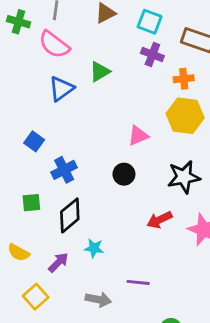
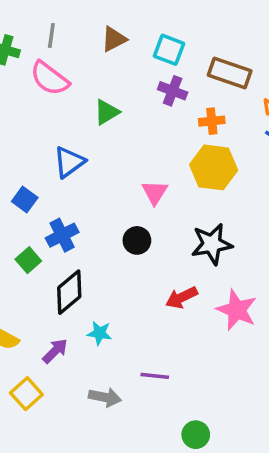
blue triangle: (61, 89) -> (69, 162), moved
pink triangle: (138, 136) -> (155, 192), turned -35
green square: (31, 203) -> (28, 260), moved, turned -36

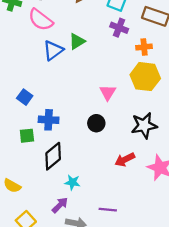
blue triangle: (69, 162) -> (53, 50), moved
blue cross: (62, 235) -> (49, 120), turned 30
green square: (28, 260) -> (27, 136), turned 35
purple arrow: (55, 351) -> (60, 205), moved

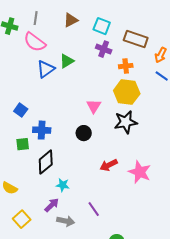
black star: (144, 125) -> (126, 122), moved
purple line: (108, 210) -> (94, 209), turned 49

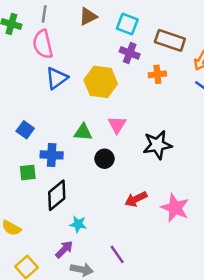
pink semicircle: (35, 42) -> (43, 44), turned 40
green triangle: (67, 61) -> (83, 132), moved, turned 35
yellow hexagon: (127, 92) -> (101, 82), moved

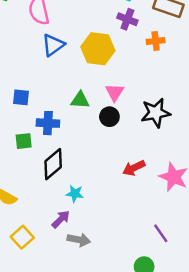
blue square: (25, 130) -> (21, 97), turned -30
black circle: (105, 159) -> (109, 117), moved
purple line: (117, 254) -> (161, 233), moved

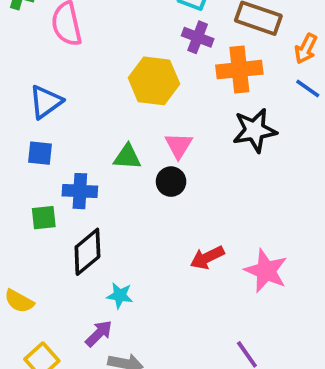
orange cross: (156, 41) -> (239, 70), size x1.6
blue triangle: (53, 45) -> (46, 102), moved
black star: (156, 113) -> (255, 130), moved

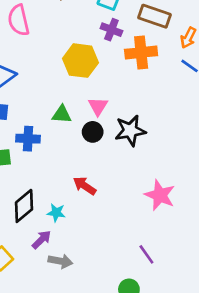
black star: (255, 130) -> (130, 131), moved
black diamond: (87, 252) -> (24, 206), moved
red arrow: (207, 258) -> (85, 186), moved, turned 60

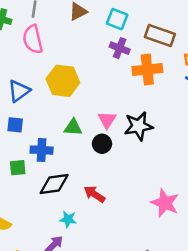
yellow hexagon: (81, 61) -> (63, 81), moved
black star: (130, 131) -> (139, 126), moved
black diamond: (24, 206) -> (54, 184), moved, turned 32

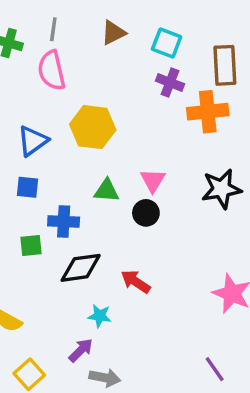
brown rectangle: (160, 36) -> (225, 65), turned 68
black star: (139, 126) -> (221, 189), moved

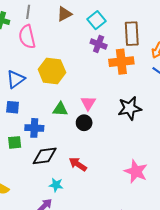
cyan square: (167, 43) -> (96, 20), turned 30

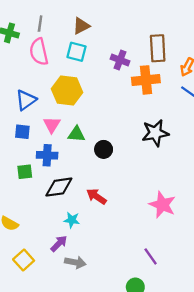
cyan square: (96, 20) -> (76, 52), moved, turned -36
pink triangle: (88, 103) -> (52, 125), moved

